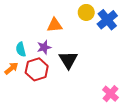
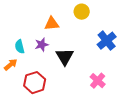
blue cross: (107, 20) -> (107, 41), moved
red hexagon: (37, 69) -> (35, 83), moved
pink cross: (110, 94) -> (98, 81), moved

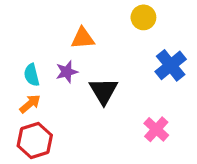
yellow circle: (82, 12) -> (143, 17), moved
orange arrow: (11, 65) -> (30, 104), moved
red hexagon: (35, 83) -> (35, 140), moved

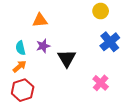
yellow circle: (143, 17) -> (101, 11), moved
orange triangle: (83, 38) -> (40, 20), moved

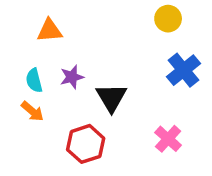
orange triangle: (40, 20) -> (50, 31), moved
orange arrow: (19, 66) -> (32, 111), turned 80
red hexagon: (23, 90) -> (86, 144), moved

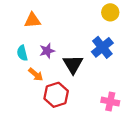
blue cross: (184, 70) -> (102, 47), moved
orange arrow: (32, 111) -> (36, 74), moved
pink cross: (168, 139) -> (110, 102), moved, turned -30

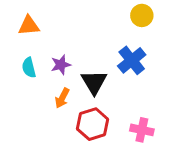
orange triangle: (32, 20) -> (29, 26), moved
orange arrow: (36, 74) -> (62, 98), moved, turned 77
red hexagon: (56, 95) -> (93, 124), moved

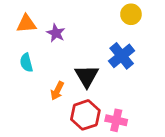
purple star: (61, 65) -> (56, 33), moved, turned -30
pink cross: (142, 130) -> (116, 120), moved

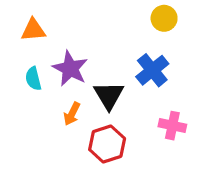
purple star: (56, 33) -> (70, 69), moved, size x1.5
pink cross: (116, 120) -> (172, 126), moved

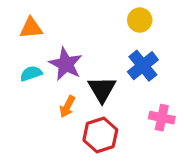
yellow circle: (164, 18) -> (140, 20), moved
cyan semicircle: (33, 79) -> (31, 74), turned 85

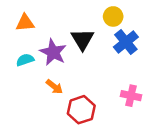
blue cross: (143, 66) -> (126, 42), moved
black triangle: (102, 89) -> (82, 39), moved
orange arrow: (67, 107) -> (54, 87), turned -78

